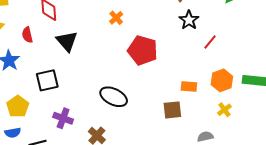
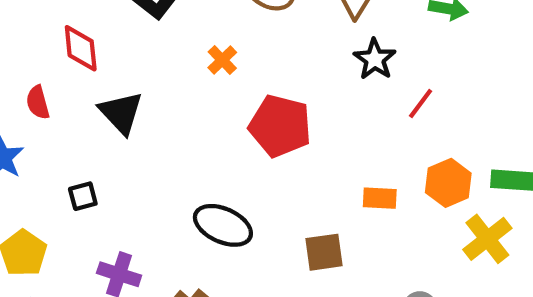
black square: (47, 80) -> (83, 196), size x0.6
brown square: (172, 110) -> (324, 252), moved
yellow cross: (224, 110) -> (487, 239), moved, size x1.6

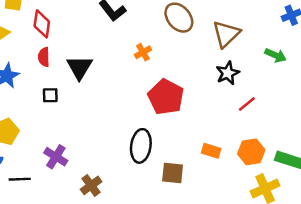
red diamond: (81, 48) -> (42, 24), moved
red semicircle: (38, 102) -> (44, 57), moved
black square: (83, 196) -> (50, 95), moved
black ellipse: (223, 225) -> (141, 146), moved, turned 60

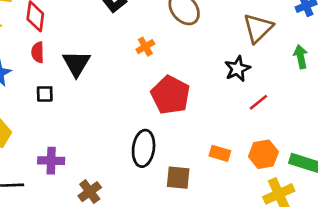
brown triangle: (226, 34) -> (258, 28), moved
green arrow: (276, 55) -> (301, 57), moved, turned -125
purple cross: (56, 157) -> (51, 161), turned -30

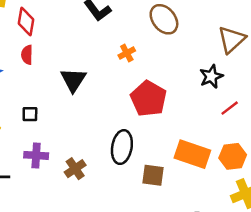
black triangle: (76, 63) -> (73, 80), moved
black square: (45, 94) -> (30, 114), moved
orange rectangle: (220, 153) -> (192, 154), size x1.8
brown cross: (90, 192) -> (75, 169), moved

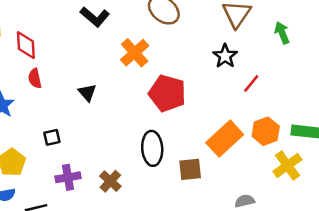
orange cross: (127, 53) -> (135, 53), size x1.6
black triangle: (73, 80) -> (87, 93), size x0.7
orange rectangle: (192, 154) -> (225, 139), turned -48

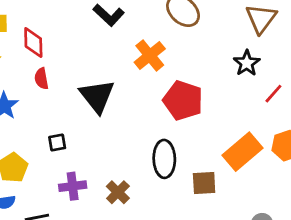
black triangle: (87, 93) -> (97, 96), size x1.8

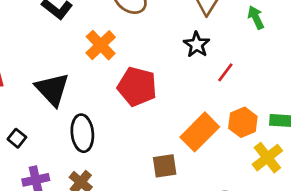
black square: (57, 143) -> (17, 138), turned -36
black ellipse: (164, 159) -> (82, 133), moved

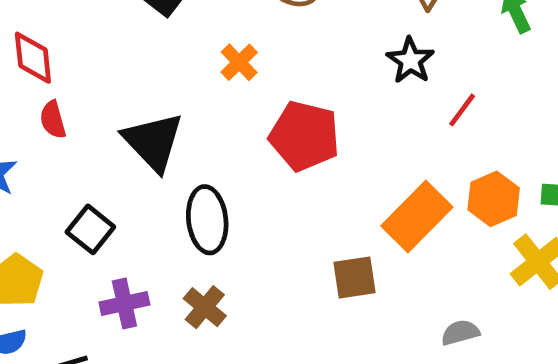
orange cross: (101, 45) -> (239, 62), size x0.7
black square: (17, 138) -> (90, 229), size x1.4

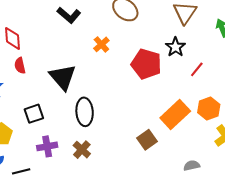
red pentagon: (304, 136) -> (146, 64), moved
black square: (90, 229) -> (34, 114), turned 30
brown square: (354, 278) -> (147, 140), turned -30

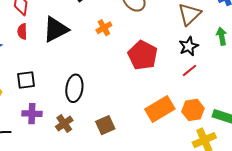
black star: (175, 47) -> (189, 46), moved
black triangle: (63, 77) -> (56, 29), moved, turned 32
brown square: (147, 140) -> (105, 125), moved

